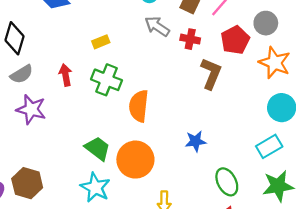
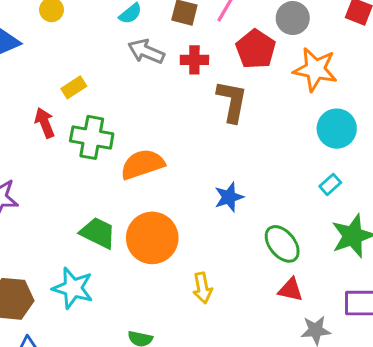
red arrow: (66, 75) -> (45, 123), moved
orange semicircle: (139, 106) -> (142, 164), turned 76
cyan rectangle: (269, 146) -> (330, 184), size x0.6
cyan star: (95, 187) -> (73, 288), moved

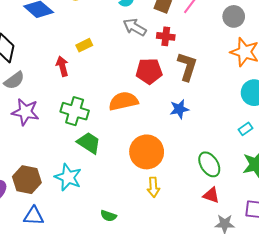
red pentagon: (256, 49) -> (149, 71), moved, turned 30
green cross: (92, 137) -> (75, 111), moved
blue star: (229, 197) -> (179, 109), moved
orange circle: (152, 238) -> (147, 152), moved

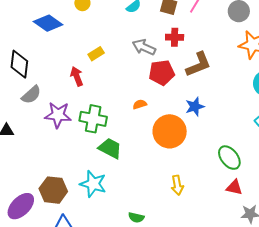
gray arrow: (135, 27) -> (144, 47), moved
brown L-shape: (187, 67) -> (198, 64), turned 56
orange semicircle: (123, 101) -> (140, 104), size x0.5
purple star: (25, 112) -> (58, 115), moved
orange circle: (147, 152) -> (170, 131), moved

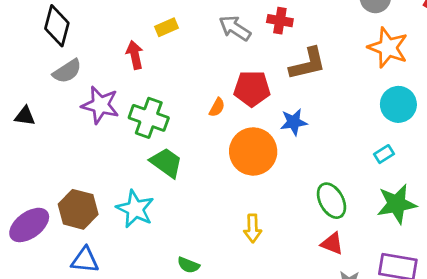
red pentagon: (162, 73) -> (252, 89), moved
orange semicircle: (140, 104) -> (217, 107), turned 128

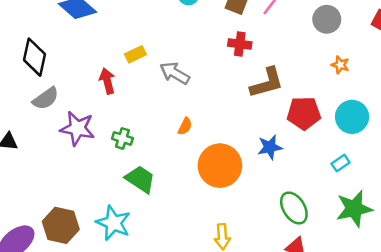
gray arrow: (235, 28) -> (175, 73), moved
orange star: (388, 48) -> (340, 65), size x0.5
red pentagon: (252, 89) -> (304, 113), moved
green cross: (149, 118) -> (122, 138), size x0.6
blue star: (294, 122) -> (270, 147), moved

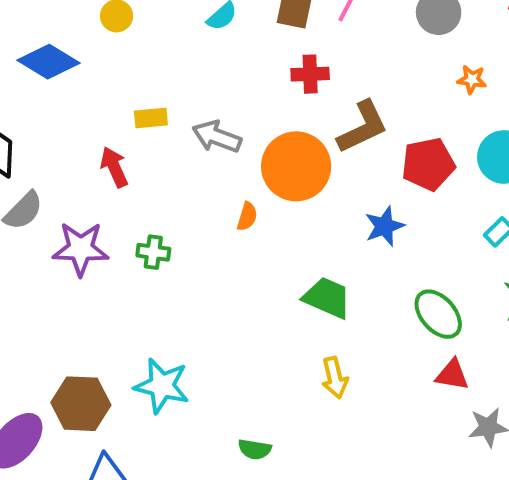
yellow rectangle: (135, 54) -> (151, 118), turned 30
orange circle: (220, 166) -> (296, 166), moved
green trapezoid: (140, 179) -> (327, 298), moved

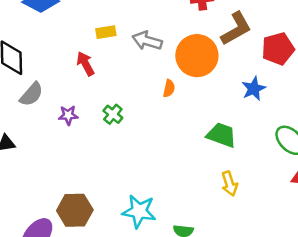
purple star: (81, 249) -> (68, 115), size x0.6
green cross: (153, 252) -> (113, 114), turned 36
cyan star: (162, 386) -> (139, 211), moved

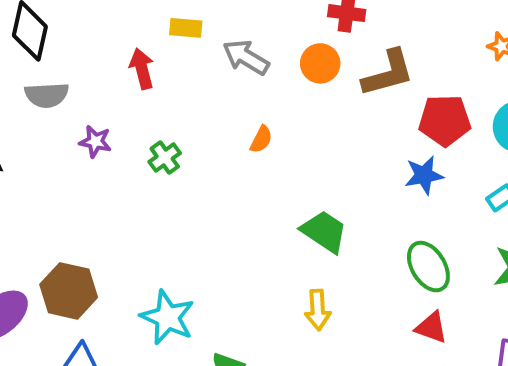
orange circle: (197, 56) -> (320, 63), moved, size x0.6
blue star: (254, 89) -> (424, 175), moved
gray semicircle: (31, 94) -> (47, 95), turned 32

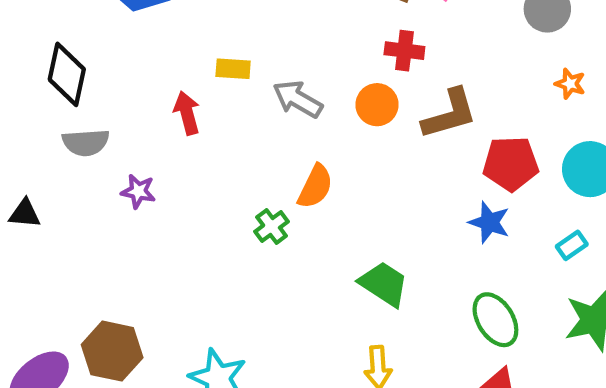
orange semicircle: (261, 139) -> (315, 187), size x1.5
green cross: (165, 157) -> (272, 227), moved
blue star: (424, 175) -> (489, 222), turned 30

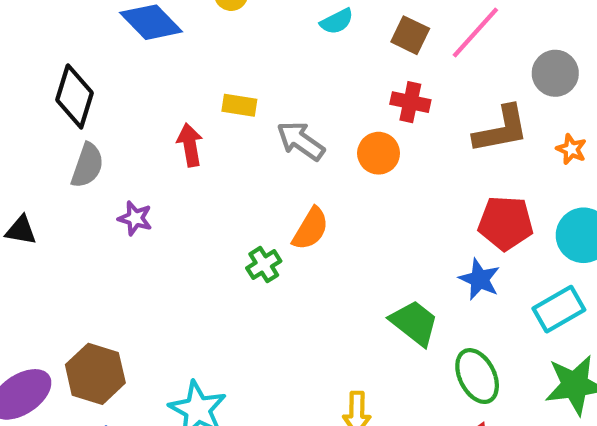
brown L-shape: (450, 114) -> (501, 129), moved
gray semicircle: (86, 142) -> (87, 165), turned -72
cyan rectangle: (572, 245) -> (559, 309), size x1.6
green trapezoid: (384, 284) -> (414, 323), moved

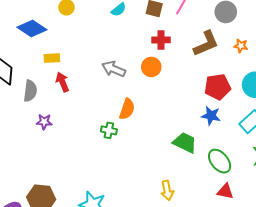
yellow rectangle: (239, 105) -> (52, 58), moved
gray semicircle: (87, 165) -> (30, 91), moved
green cross: (264, 265) -> (109, 130), turned -35

